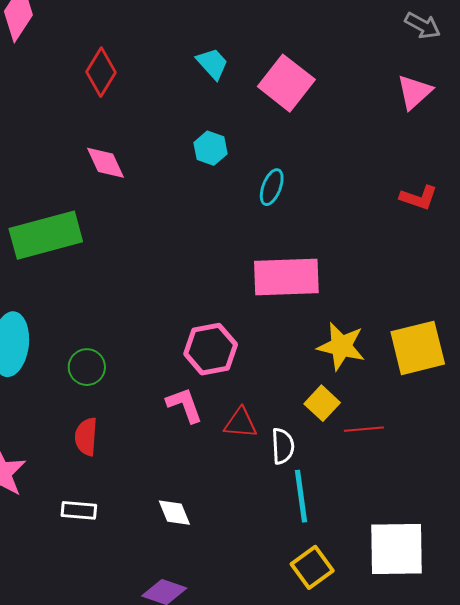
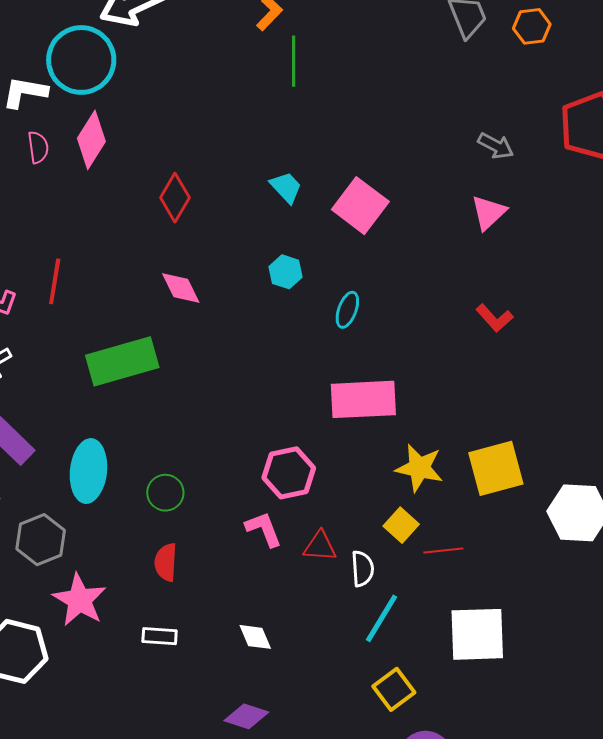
red L-shape: (419, 198) -> (494, 318), turned 30
cyan line: (301, 496) -> (381, 618), turned 40
white square: (397, 549) -> (477, 634), moved

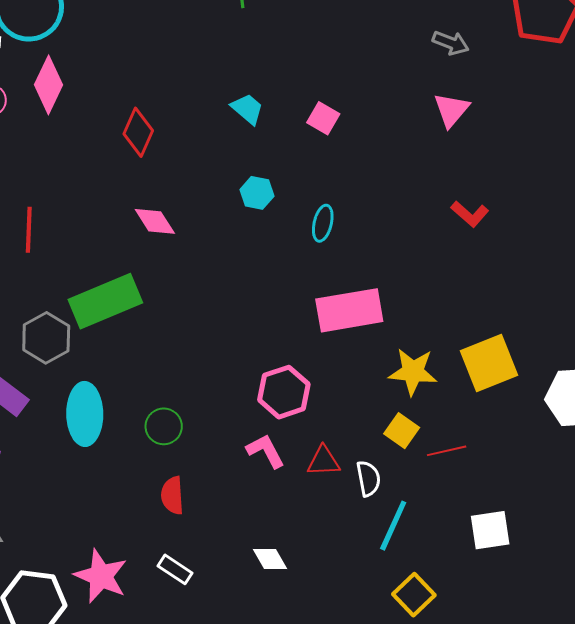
pink square: (360, 206) -> (323, 118), size x0.6
gray hexagon: (41, 540) -> (46, 338), moved
pink star: (79, 600) -> (101, 576), moved
white square: (477, 634) -> (490, 530), size x0.7
white rectangle: (160, 636) -> (175, 569), turned 36

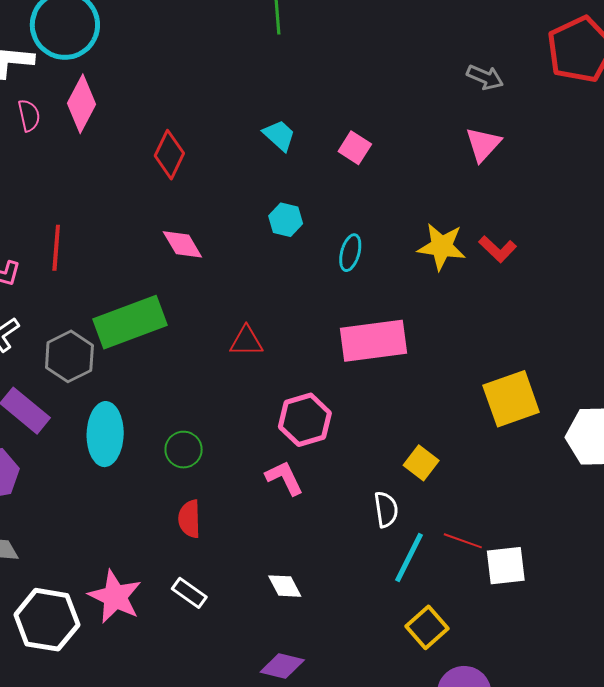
yellow star: (413, 372) -> (442, 247), moved
red line: (447, 451) -> (463, 541), moved, turned 30
red triangle: (324, 461) -> (246, 341), moved

